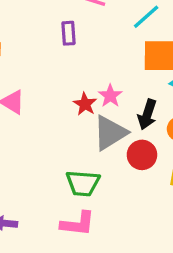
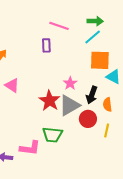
red star: (85, 104) -> (50, 101), moved, size x1.5
pink L-shape: (78, 224) -> (30, 148), moved

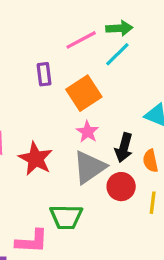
pink line: (59, 26) -> (81, 40), moved, turned -42
orange square: (100, 60) -> (84, 93), moved, turned -30
red star: (50, 101) -> (36, 159), moved

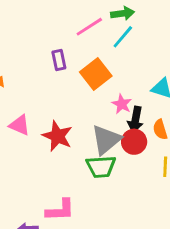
pink star: (87, 132) -> (122, 104), moved
red circle: (121, 187) -> (134, 142), moved
green trapezoid: (66, 217) -> (101, 167), moved

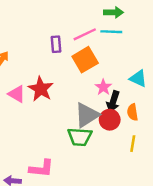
pink line: (89, 27) -> (85, 34), moved
cyan line: (123, 37) -> (111, 32), turned 45
red star: (57, 136) -> (41, 89), moved

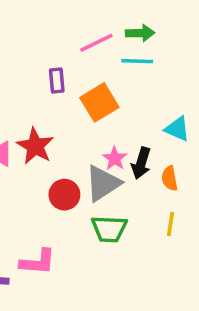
pink line: (85, 34) -> (96, 43), moved
pink star: (103, 87) -> (115, 158), moved
red circle: (110, 120) -> (64, 195), moved
green trapezoid: (80, 137) -> (109, 229), moved

